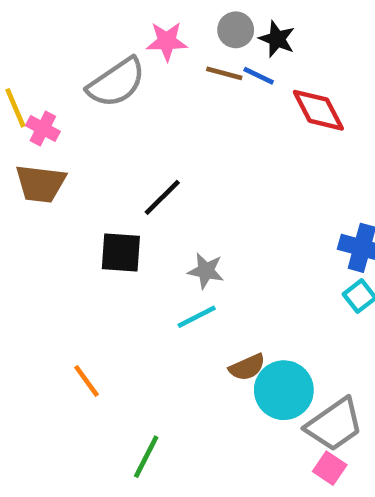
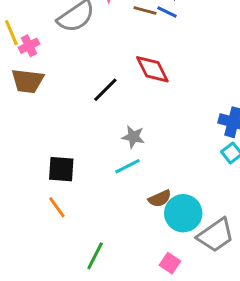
red diamond: (318, 110) -> (152, 69), moved
pink cross: (43, 129) -> (29, 46), turned 36
black square: (121, 252) -> (61, 169), moved
pink square: (330, 468) -> (170, 263), moved

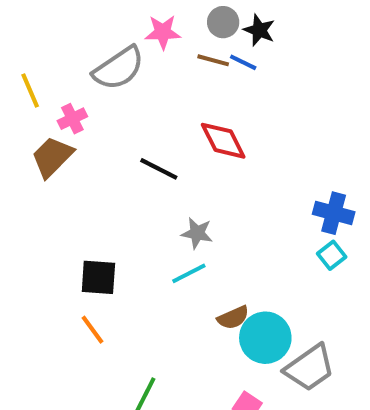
pink cross: (29, 46) -> (72, 119), moved
brown trapezoid: (27, 81) -> (52, 157), turned 128
black line: (105, 90) -> (159, 169), turned 72

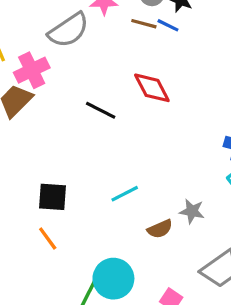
pink cross: (72, 119) -> (32, 70), size x1.5
gray star: (197, 233) -> (192, 211), moved
cyan circle: (265, 338) -> (113, 279), moved

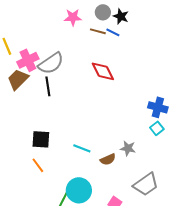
gray semicircle: (69, 30) -> (51, 63), moved
black line: (101, 110) -> (48, 86), moved, turned 54
cyan line: (125, 194) -> (82, 148), moved, turned 48

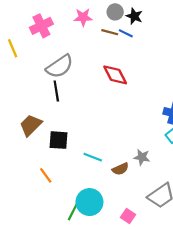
pink cross: (28, 60) -> (41, 26), moved
brown trapezoid: (18, 79) -> (31, 125), moved
black square: (41, 139) -> (58, 140), moved

